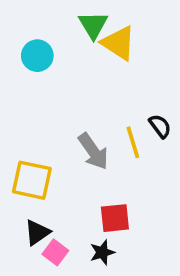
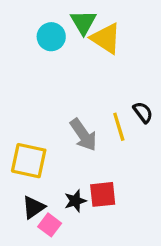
cyan circle: (37, 56) -> (51, 37), moved
black star: (102, 252) -> (75, 201), moved

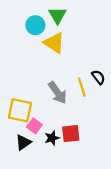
yellow triangle: (106, 38) -> (54, 43), moved
pink square: (50, 225) -> (34, 126), moved

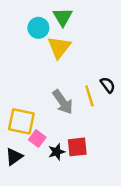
yellow triangle: (54, 43) -> (59, 47), turned 35
black triangle: (23, 142) -> (14, 157), moved

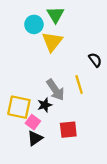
black semicircle: (108, 85) -> (95, 60), moved
black star: (57, 152) -> (45, 105), moved
black triangle: (14, 157) -> (35, 138), moved

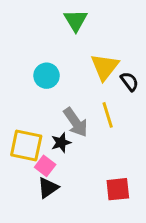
cyan circle: (34, 24) -> (47, 76), moved
yellow triangle: (52, 42) -> (105, 67), moved
red square: (68, 130) -> (118, 189), moved

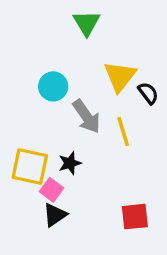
gray arrow: (76, 122) -> (87, 116), moved

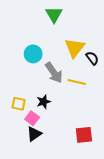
yellow line: (123, 131) -> (77, 82), turned -60
yellow square: (30, 166) -> (19, 104), size x0.6

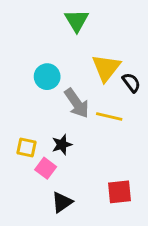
black triangle: (34, 134) -> (62, 202), moved

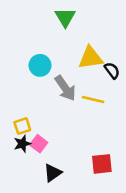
yellow triangle: (106, 68) -> (91, 58), turned 44
black star: (62, 145) -> (22, 144), moved
yellow square: (26, 148) -> (22, 126), turned -30

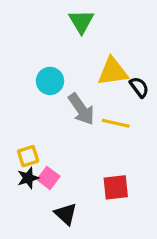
red square: (102, 164) -> (116, 187), moved
black triangle: (53, 173) -> (66, 214), turned -42

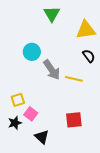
yellow triangle: (113, 72) -> (86, 30), moved
black star: (28, 178) -> (15, 123), moved

